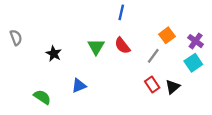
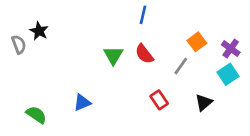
black star: (54, 54) -> (39, 31), moved
red rectangle: (152, 84) -> (159, 100), moved
blue triangle: (79, 86) -> (82, 103), moved
green semicircle: (42, 97) -> (36, 115), moved

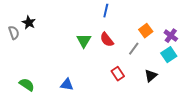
blue triangle: (82, 103) -> (67, 85), moved, turned 32

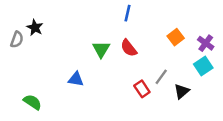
gray semicircle: (14, 33) -> (17, 40), turned 40
gray line: (134, 49) -> (161, 77), moved
blue triangle: (67, 85) -> (76, 79), moved

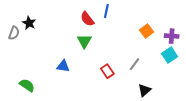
purple cross: (206, 43) -> (172, 36), turned -32
red semicircle: (129, 48) -> (87, 19), moved
red rectangle: (142, 89) -> (107, 71), moved
black triangle: (182, 91) -> (145, 90), moved

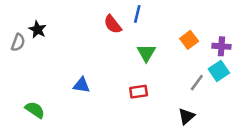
green triangle: (84, 41) -> (146, 53), moved
gray line: (134, 64) -> (197, 83), moved
red rectangle: (107, 71) -> (139, 92), turned -64

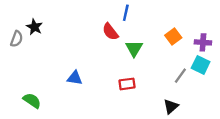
red semicircle: (113, 24) -> (110, 32), moved
cyan square: (219, 71) -> (201, 65), turned -30

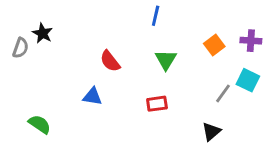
red semicircle: (110, 32) -> (110, 61), moved
purple cross: (203, 42) -> (251, 41), moved

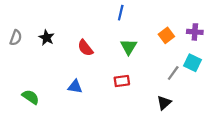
black star: (43, 33) -> (47, 38), moved
blue triangle: (92, 96) -> (75, 87), moved

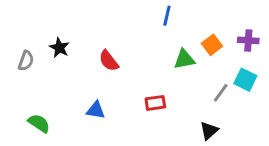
blue line: (121, 13) -> (167, 16), moved
gray semicircle: (16, 38) -> (26, 61), moved
green triangle: (129, 47) -> (184, 59), moved, turned 48

